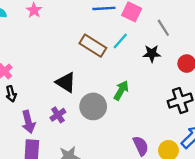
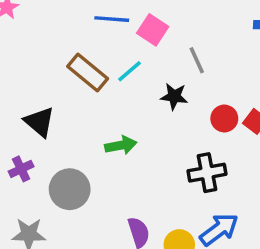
green arrow: (121, 90) -> (121, 145), turned 42
gray circle: (93, 106) -> (70, 189), moved

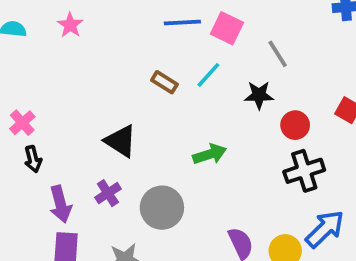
brown rectangle: (88, 73) -> (164, 82), size x0.6
red circle: (224, 119) -> (295, 125), moved

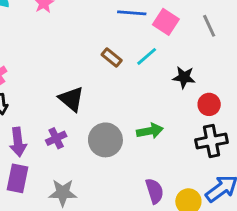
gray line: (278, 54) -> (209, 26), moved
green arrow: (210, 154) -> (150, 131), moved
gray circle: (162, 208) -> (105, 140), moved

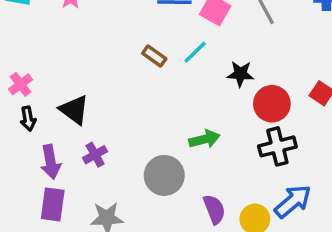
black triangle: (71, 99) -> (74, 110), moved
red circle: (209, 104) -> (272, 104), size x1.4
gray circle: (105, 140) -> (164, 175), moved

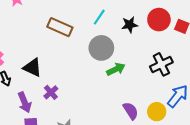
brown rectangle: (154, 56) -> (60, 27), moved, size x1.6
red circle: (272, 104) -> (159, 20), moved
gray circle: (164, 175) -> (101, 48), moved

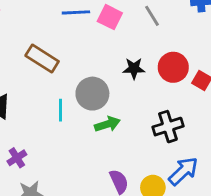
cyan line: (99, 17) -> (61, 110), moved, turned -42
purple cross: (51, 92) -> (17, 158), moved

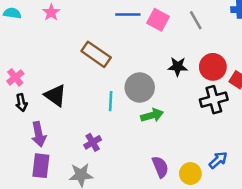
black cross: (168, 127) -> (214, 100), moved
purple cross: (17, 158) -> (93, 142), moved
blue arrow: (183, 171) -> (218, 160), size x0.7

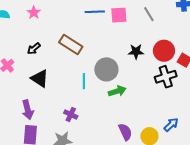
pink square: (158, 20) -> (119, 15), turned -30
black arrow: (21, 103) -> (34, 49), moved, turned 64
purple cross: (93, 142) -> (71, 115), turned -32

